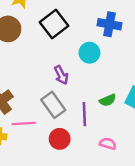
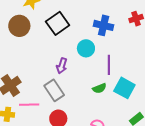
purple arrow: (61, 75) -> (62, 66), turned 42
purple line: (84, 114) -> (109, 65), moved

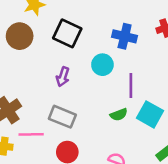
black square: (58, 23) -> (67, 33), turned -30
purple arrow: (62, 66) -> (63, 77), moved
gray rectangle: (54, 90) -> (62, 117), turned -35

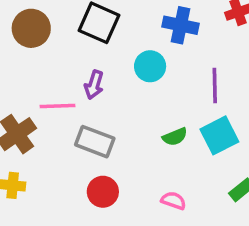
purple line: (131, 86) -> (215, 86), moved
cyan square: (150, 114) -> (219, 135), turned 35
pink line: (31, 134) -> (57, 106), moved

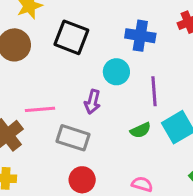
purple arrow: (94, 85) -> (92, 102), moved
purple line: (215, 86) -> (154, 91), moved

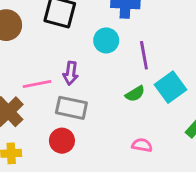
purple arrow: (92, 102) -> (71, 73), moved
red circle: (82, 180) -> (62, 141), moved

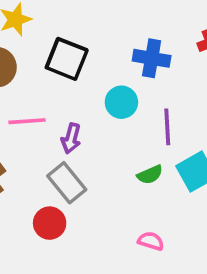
pink line: (37, 84) -> (27, 121), moved
gray rectangle: (71, 108) -> (67, 183), turned 32

